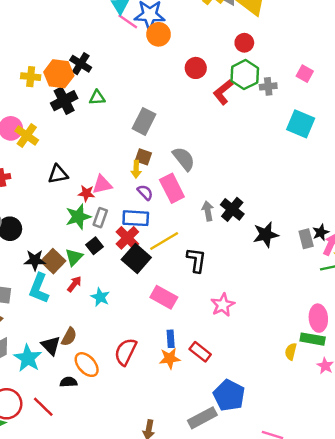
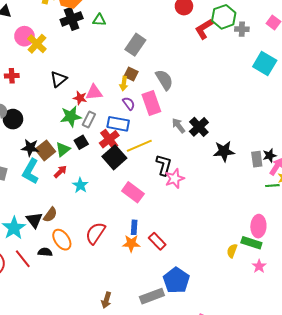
black triangle: (58, 174) -> (59, 79), turned -36
gray arrow: (208, 211) -> (179, 126), turned -35
pink star: (223, 305) -> (175, 179), moved
red line: (43, 407) -> (23, 259), moved

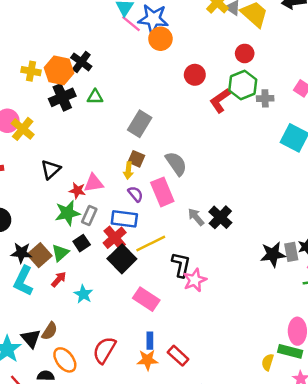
black star: (224, 151) -> (273, 254), moved

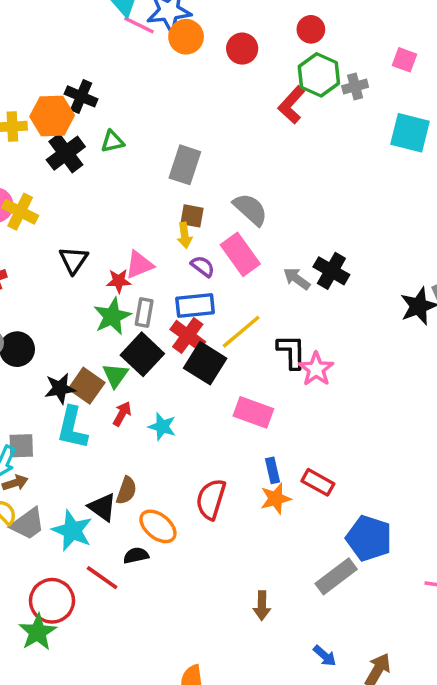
red circle: (195, 75) -> (242, 49), moved
black square: (82, 243) -> (142, 354), size x1.6

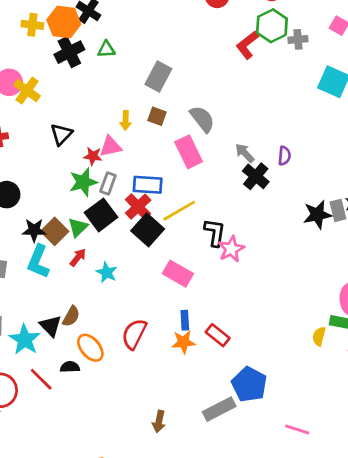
yellow arrow: (185, 235) -> (126, 120), moved
purple semicircle: (203, 266) -> (284, 156), moved, turned 48
gray arrow: (297, 279) -> (245, 153), moved

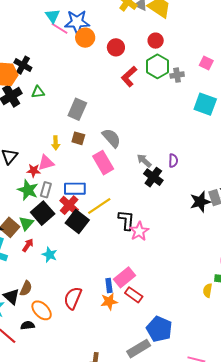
red L-shape: (247, 45) -> (129, 77), moved
green star: (83, 182) -> (28, 190), turned -30
pink rectangle: (178, 274) -> (124, 277), moved, turned -65

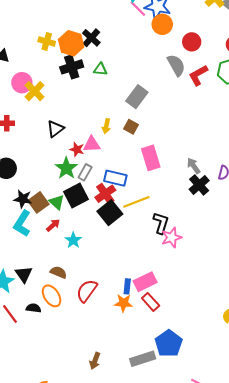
gray semicircle: (111, 138) -> (176, 65), moved
green triangle: (26, 223) -> (57, 202), turned -42
brown semicircle: (26, 288) -> (58, 272), moved, turned -105

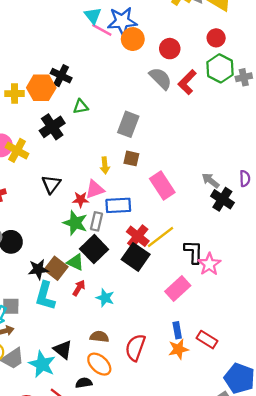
black cross: (72, 67) -> (52, 127), moved
blue rectangle: (115, 178) -> (118, 205), moved
red cross: (105, 194) -> (138, 236), moved
pink rectangle: (145, 282) -> (178, 288), moved

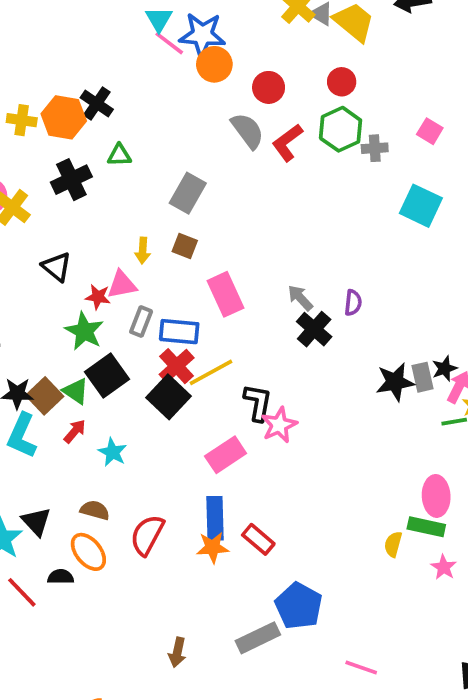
black triangle: (51, 184) -> (57, 267), turned -36
blue rectangle: (118, 205) -> (179, 332), moved
gray rectangle: (96, 221) -> (141, 322), moved
blue rectangle: (177, 330) -> (215, 518), size x1.6

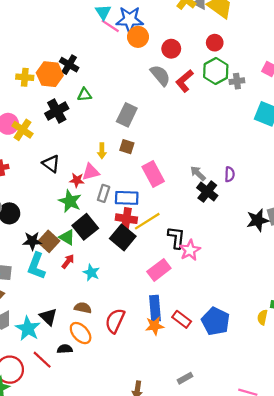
red cross: (177, 366) -> (126, 219), turned -35
blue pentagon: (299, 606) -> (216, 321), moved
gray rectangle: (258, 638) -> (185, 378), size x0.6

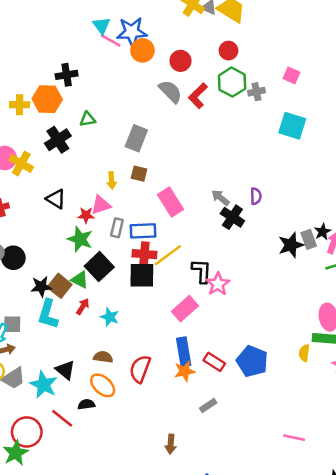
black cross: (69, 65) -> (67, 75), moved, turned -36
black square: (123, 237) -> (142, 275), turned -35
gray rectangle: (185, 378) -> (208, 405), moved

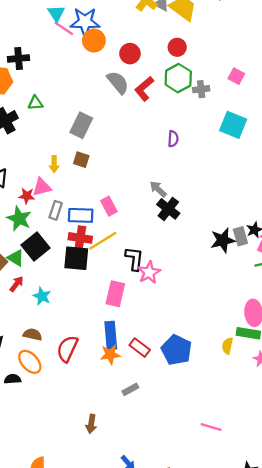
purple semicircle: (256, 196) -> (173, 139), moved
pink rectangle: (171, 202) -> (109, 206), moved, size x0.7
pink rectangle: (185, 309) -> (115, 294), turned -40

